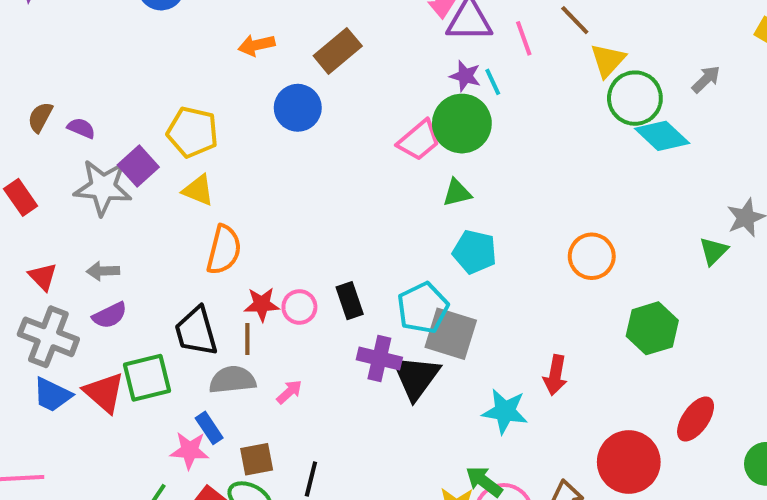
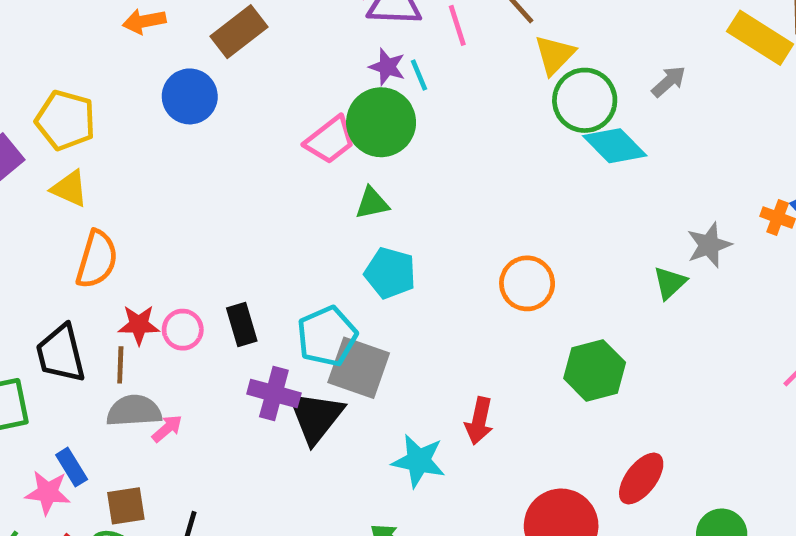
gray semicircle: (232, 380) -> (134, 411), moved

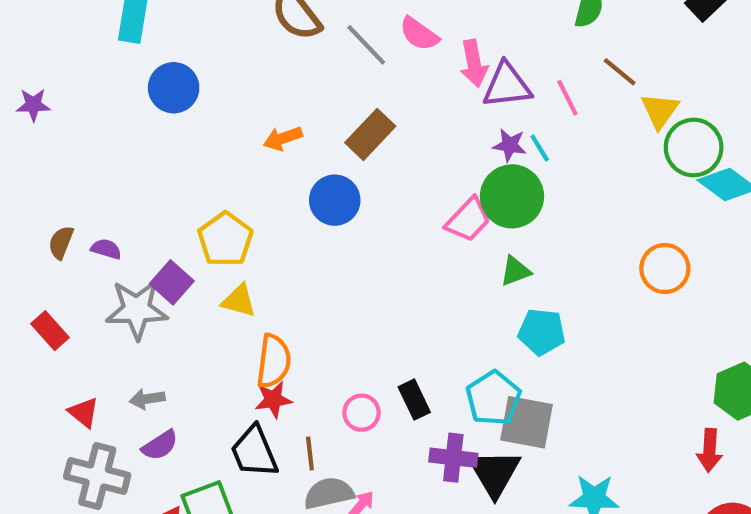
yellow pentagon: (65, 120) -> (225, 239), turned 30
orange circle: (527, 283) -> (665, 269), moved
red star: (139, 325) -> (273, 400), moved
red arrow: (479, 421) -> (709, 450), moved

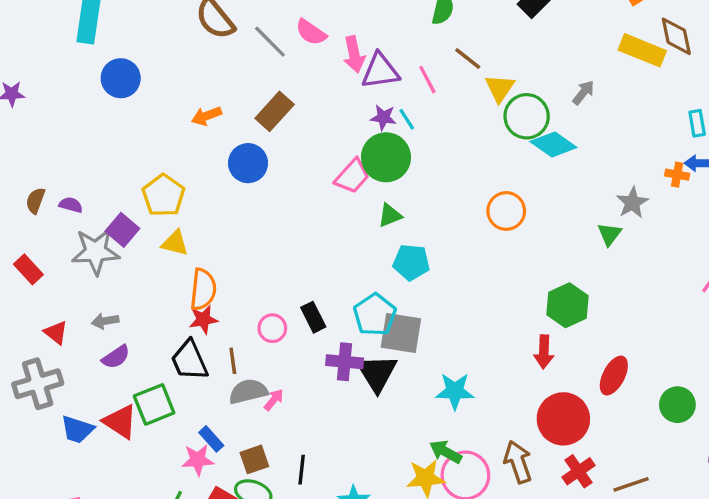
gray cross: (97, 476) -> (38, 384), moved, turned -30

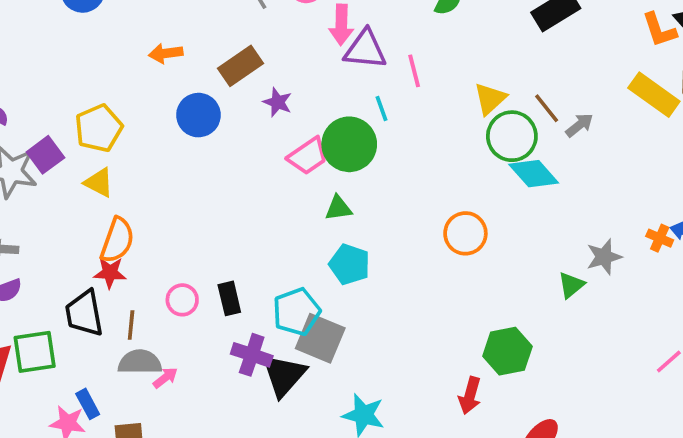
brown line: (468, 59) -> (547, 108), moved
purple star: (383, 117) -> (278, 102), moved

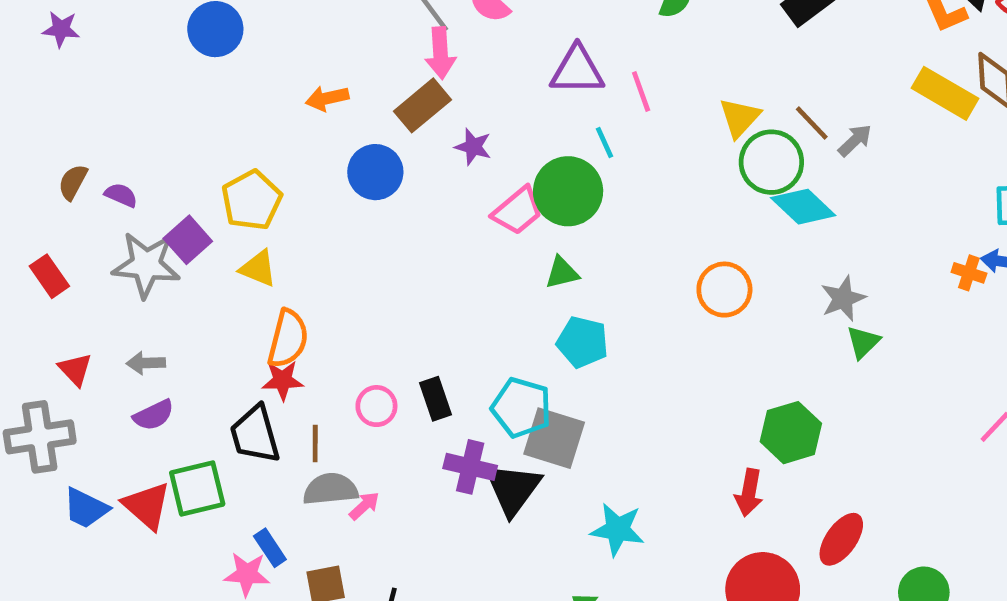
pink arrow: (341, 25) -> (440, 53), moved
gray star: (604, 257) -> (843, 298), moved
cyan pentagon: (296, 312) -> (521, 408), turned -30

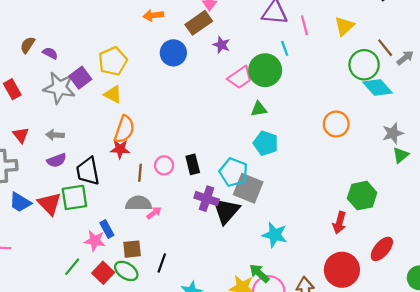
yellow triangle: (740, 118) -> (344, 26), moved
black trapezoid: (255, 434) -> (88, 171), moved
brown line: (315, 444) -> (140, 173), moved

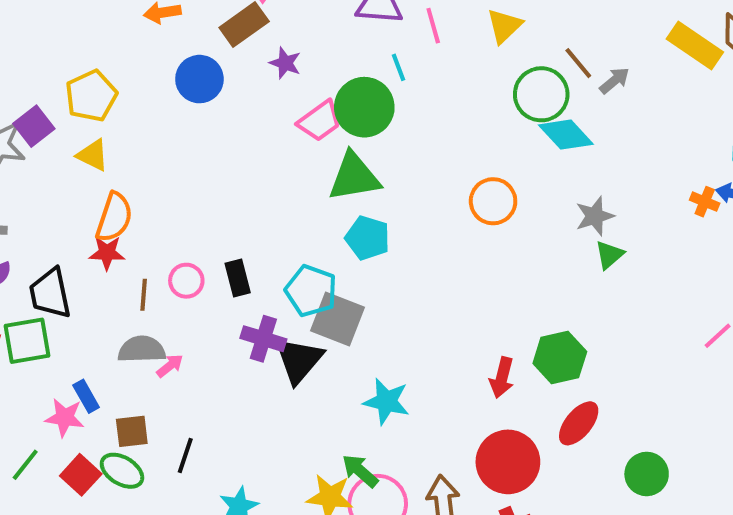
green triangle: (259, 109) -> (354, 177), size x1.8
green hexagon: (362, 196) -> (560, 358), moved

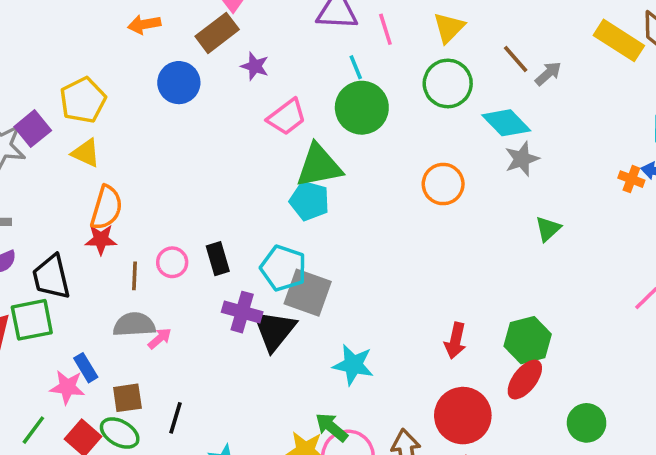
green circle: (541, 94) -> (448, 83), moved
green circle: (364, 107) -> (362, 108), moved
gray star: (595, 216) -> (522, 159), moved
cyan pentagon: (368, 238) -> (309, 201), moved
green hexagon: (560, 358) -> (528, 340), moved

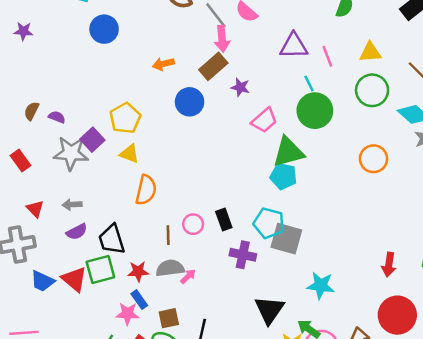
yellow triangle: (449, 28) -> (370, 52), turned 45
red star: (101, 239) -> (138, 271), moved
black triangle: (274, 330) -> (269, 310), moved

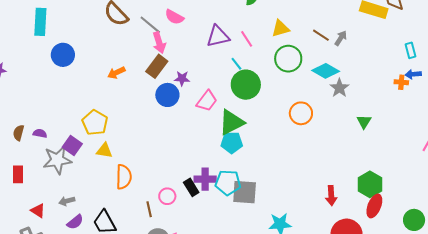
blue circle: (190, 102) -> (167, 95), moved
red rectangle: (20, 160) -> (18, 174), turned 48
purple cross: (243, 255) -> (205, 179), moved

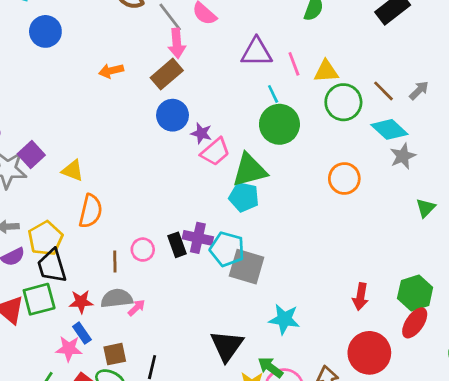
yellow triangle: (280, 28) -> (326, 71), moved
brown line: (321, 35) -> (384, 91), moved
purple star: (182, 78) -> (201, 133), moved
pink trapezoid: (207, 101) -> (215, 152), moved
yellow pentagon: (95, 123) -> (45, 238), moved

